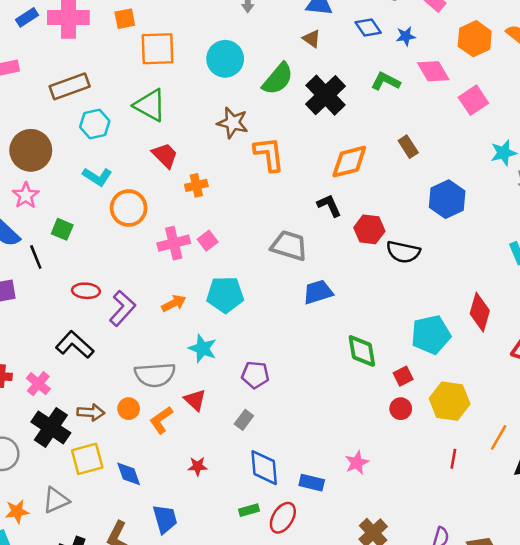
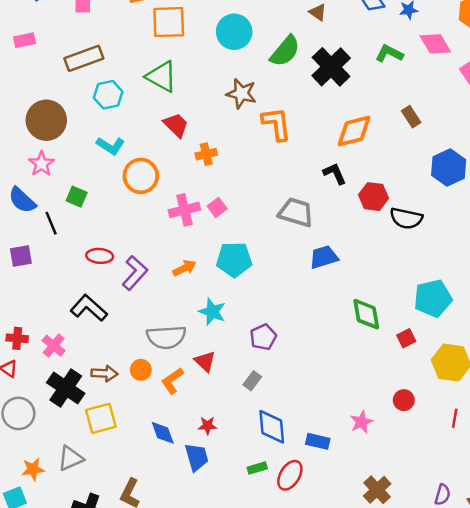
purple pentagon: (255, 375) -> (263, 337), turned -30
red circle: (401, 409) -> (404, 400), moved
blue diamond: (129, 474) -> (163, 433), moved
blue trapezoid: (165, 519) -> (197, 457), moved

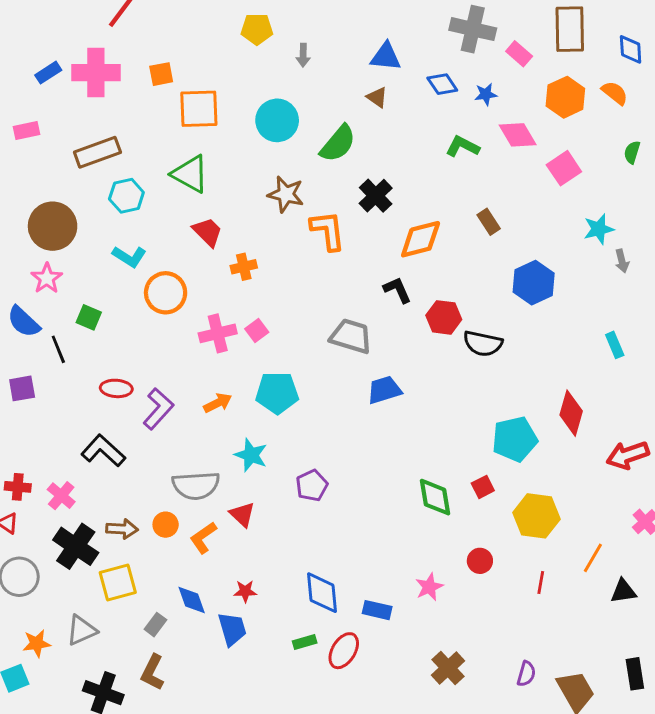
black cross: (331, 67) -> (376, 196), moved, size x0.7
green diamond: (366, 314) -> (435, 497), moved
gray rectangle: (252, 381) -> (155, 625), moved

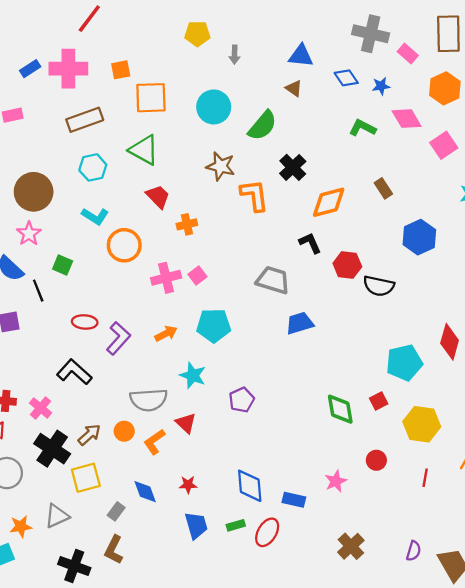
brown rectangle: (97, 152) -> (85, 120), moved
brown arrow: (122, 529) -> (89, 435), turned -45
blue trapezoid: (232, 629) -> (196, 525), moved

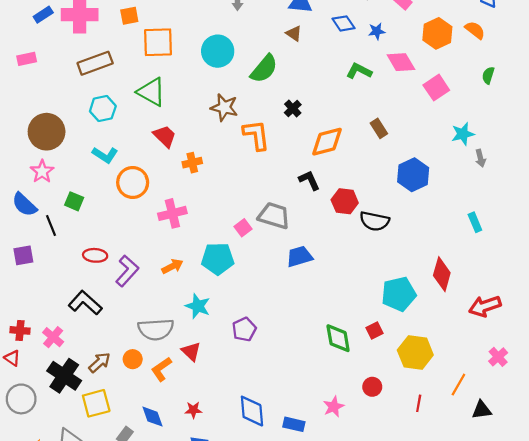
black cross: (293, 167) -> (293, 109), size x0.7
pink square: (197, 275) -> (243, 228), moved

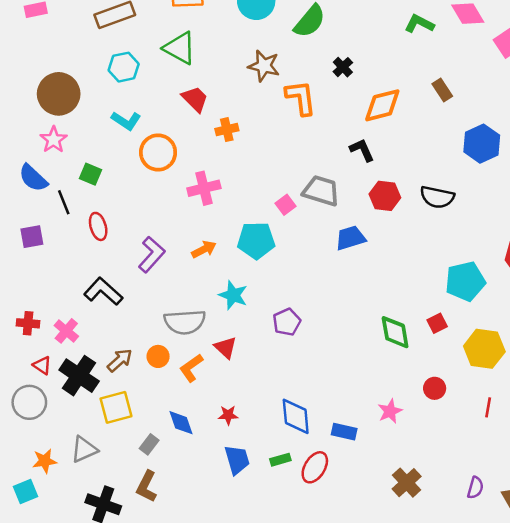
red hexagon: (345, 201) -> (385, 196), moved
red ellipse: (95, 255) -> (98, 226), moved, turned 70
red triangle: (12, 358) -> (42, 365), moved

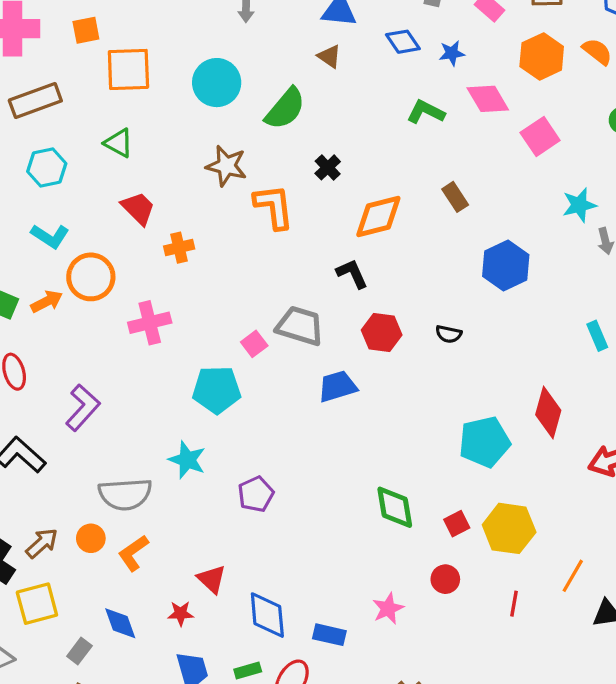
green triangle: (180, 48) -> (119, 143), size x0.7
black semicircle: (437, 197) -> (449, 334), size x0.6
orange arrow: (204, 249) -> (47, 301), moved
red square: (437, 323) -> (457, 524), moved
red triangle: (226, 348) -> (212, 579), moved

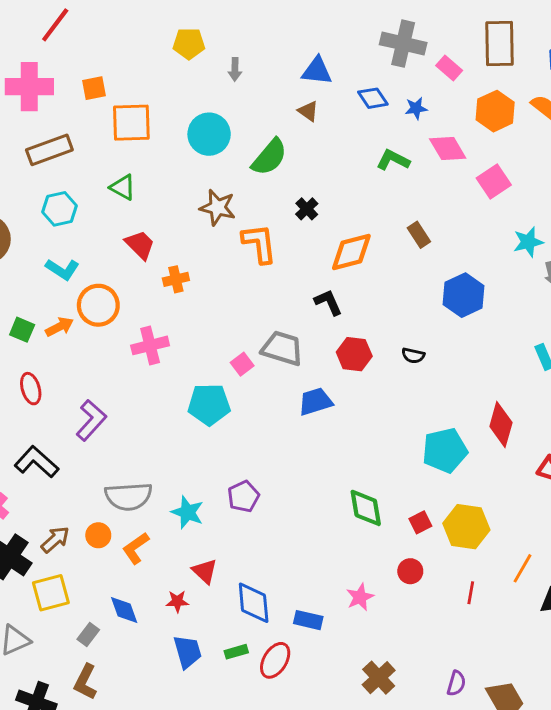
cyan star: (187, 460) -> (187, 512), moved

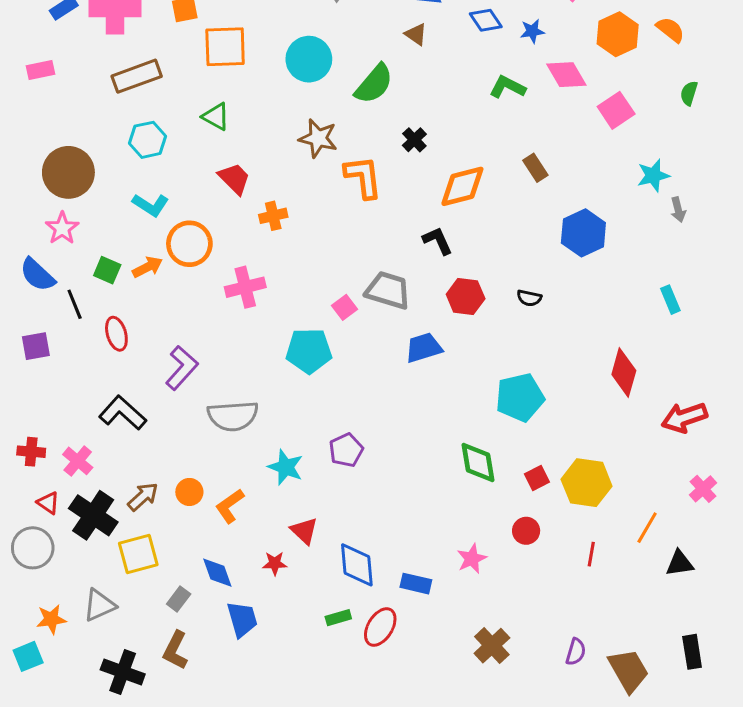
cyan pentagon: (445, 450) -> (520, 397), moved
gray semicircle: (128, 496) -> (233, 416), moved
blue trapezoid: (187, 652) -> (242, 619), moved

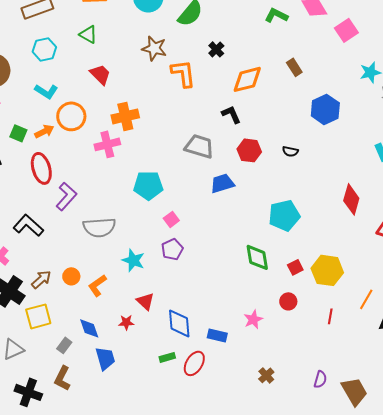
orange cross: (273, 216) -> (125, 116), moved, size x1.5
pink square: (345, 307) -> (171, 219), moved
red ellipse: (116, 334) -> (41, 168), moved, size x1.4
brown cross: (492, 646) -> (266, 375), size x0.7

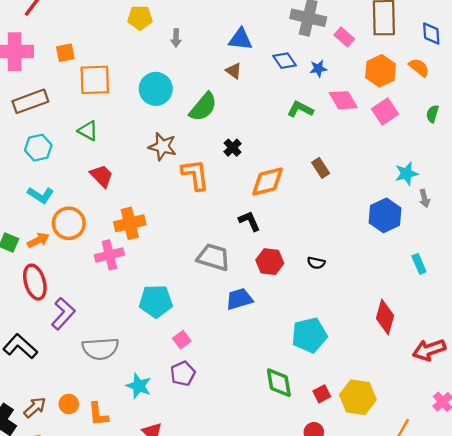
pink square: (346, 30) -> (385, 111), moved
blue hexagon: (325, 109) -> (385, 215), moved
orange L-shape: (97, 285) -> (98, 414), turned -60

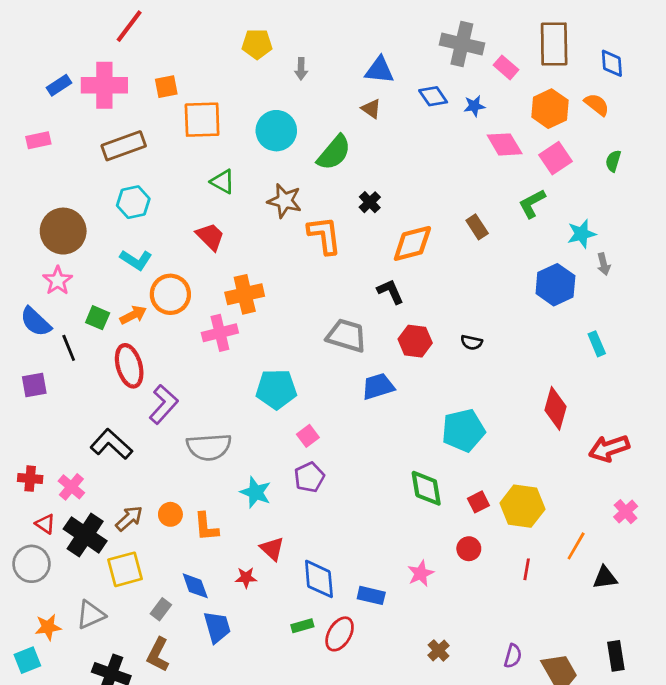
green L-shape: (300, 109) -> (532, 204), moved, turned -55
green triangle: (88, 131) -> (223, 182), moved

